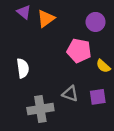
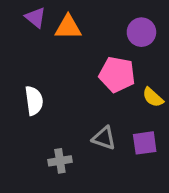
orange triangle: (46, 19) -> (68, 27), turned 36
gray cross: (40, 109) -> (60, 161), size x0.6

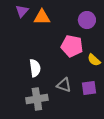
purple triangle: (36, 17) -> (22, 11), turned 32
white semicircle: (34, 101) -> (35, 68), moved
gray cross: (60, 161) -> (37, 99), size x1.5

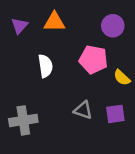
purple triangle: (22, 11) -> (19, 26), moved
white semicircle: (35, 68) -> (45, 66), moved
gray cross: (37, 99) -> (23, 120), moved

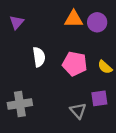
orange triangle: (54, 22) -> (74, 19), moved
pink pentagon: (93, 59) -> (75, 64), moved
gray triangle: (83, 110) -> (78, 111), moved, turned 30

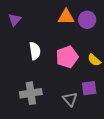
pink pentagon: (75, 64) -> (67, 57), turned -30
gray cross: (20, 104) -> (31, 93), moved

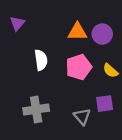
orange triangle: (66, 17) -> (77, 32), moved
purple circle: (87, 20) -> (102, 34), moved

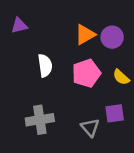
purple triangle: (17, 23) -> (19, 26), turned 35
orange triangle: (77, 32) -> (85, 35), turned -30

